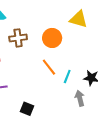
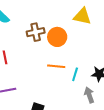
brown cross: (18, 38) -> (36, 32), moved
orange line: (49, 67) -> (56, 66), turned -42

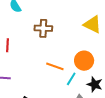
orange circle: (57, 37) -> (84, 61), moved

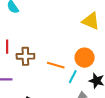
brown cross: (43, 28) -> (25, 56), moved

